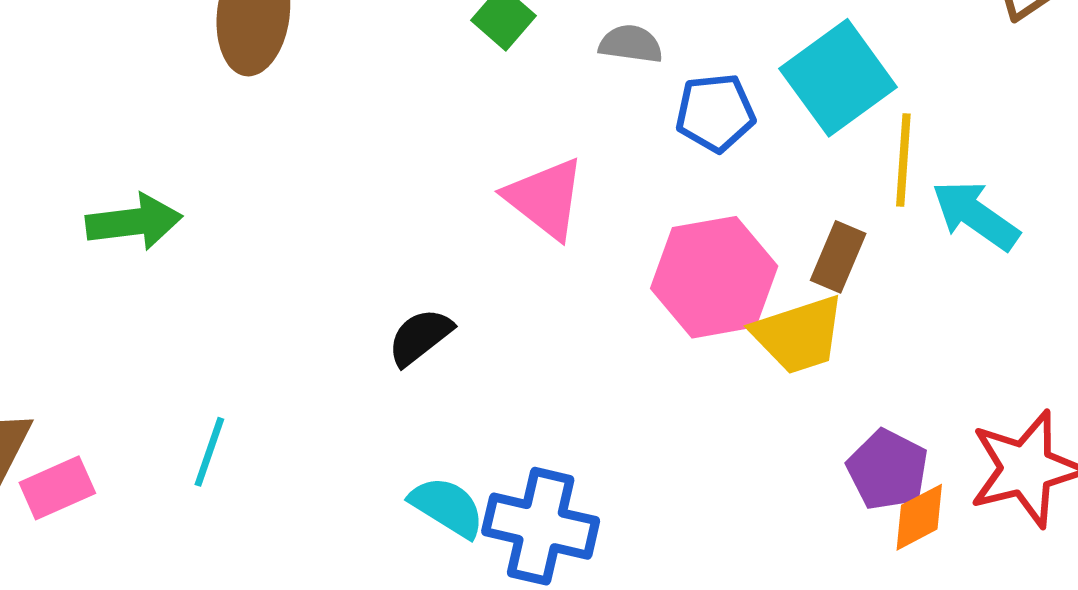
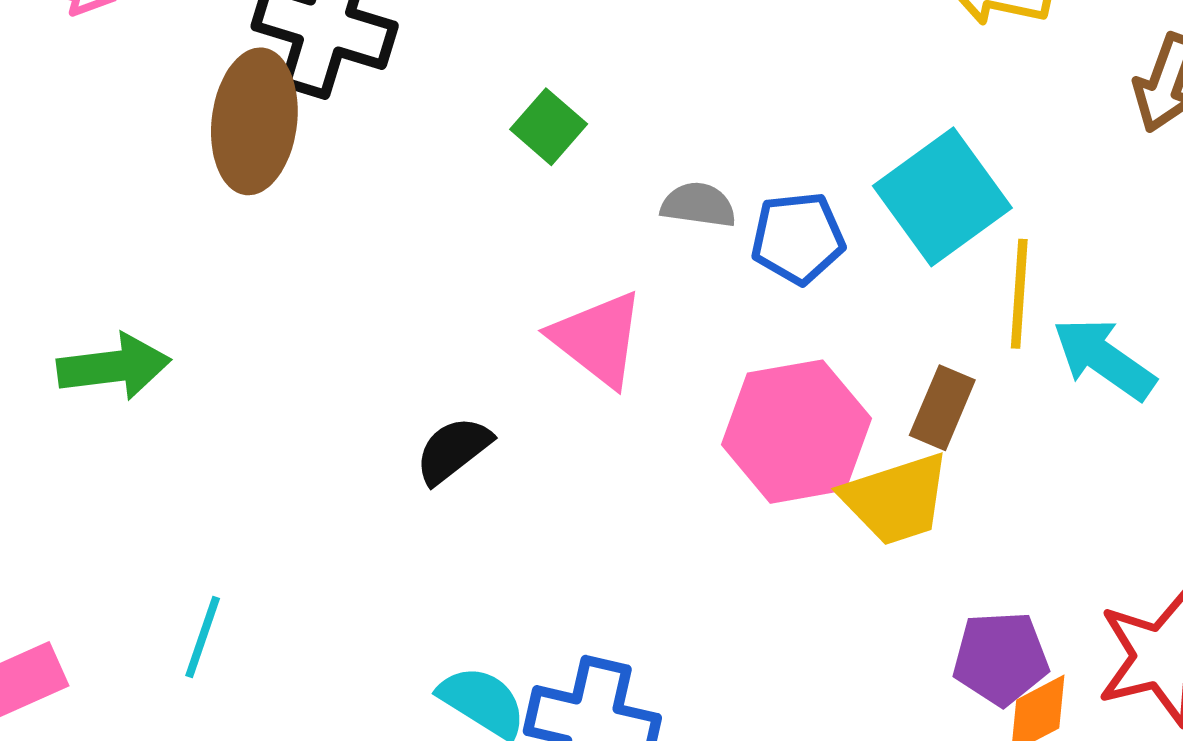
gray semicircle: (631, 44) -> (698, 205), moved
black semicircle: (420, 337) -> (453, 450), moved
purple pentagon: (888, 470) -> (1001, 658), turned -30

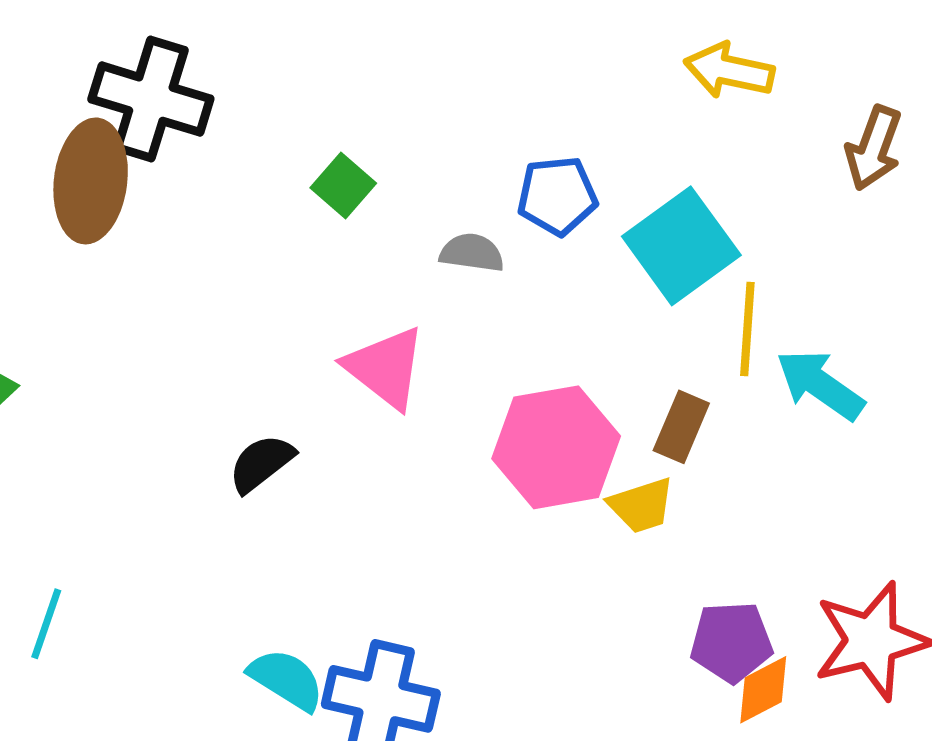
blue pentagon: (798, 238) -> (557, 196), moved
yellow trapezoid: (896, 499) -> (641, 505), size x0.7

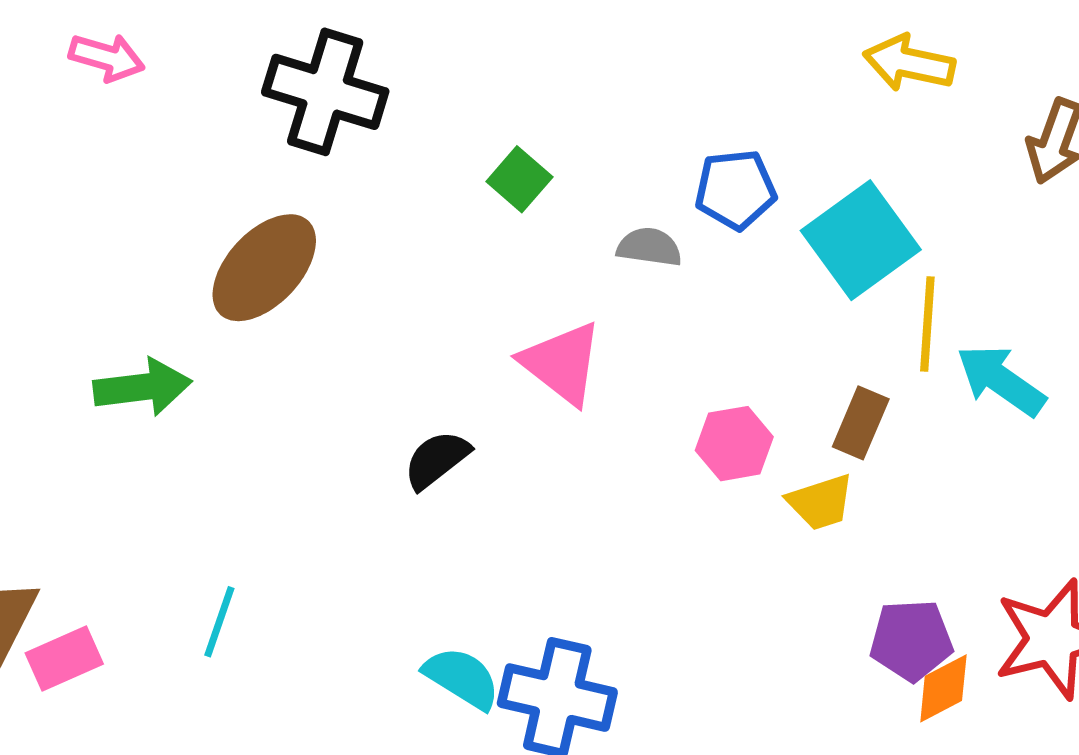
brown ellipse: (91, 181) -> (264, 268), moved, turned 36
pink hexagon: (556, 447) -> (734, 444), size x0.6

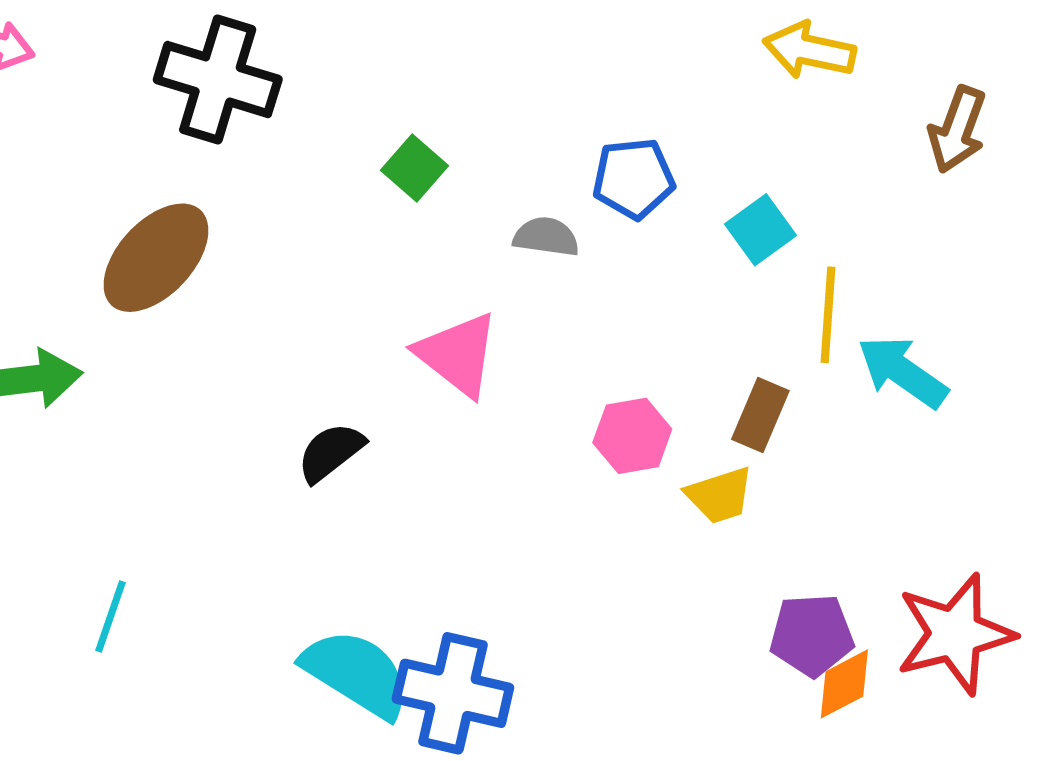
cyan square: (861, 240) -> (760, 230), size x0.6
cyan semicircle: (462, 678) -> (356, 673), size x1.4

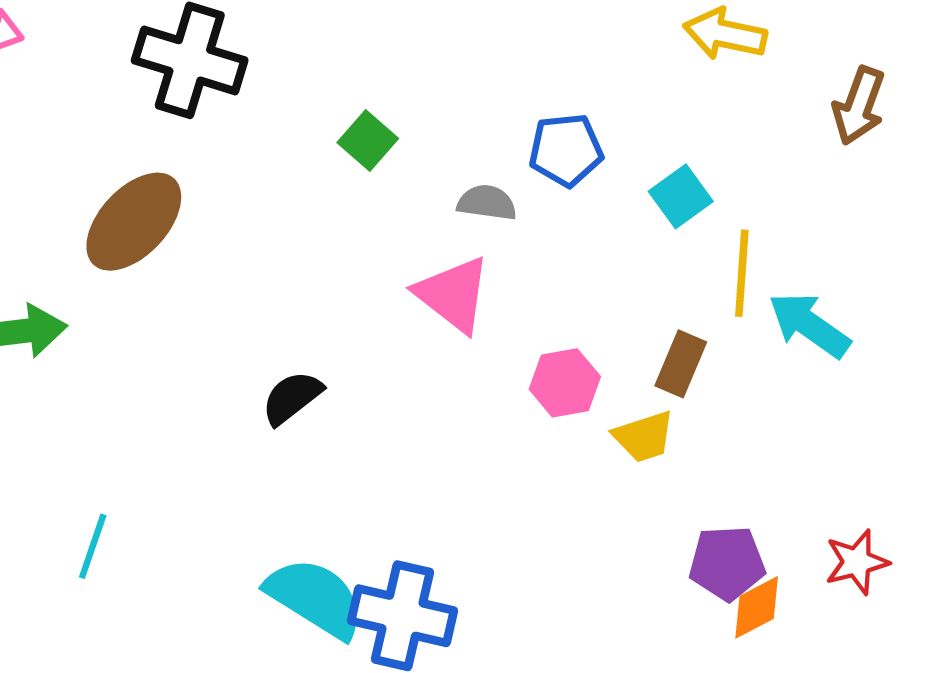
pink triangle: (458, 354) -> (453, 294), moved
red star: (955, 634) -> (857, 562), size x0.6

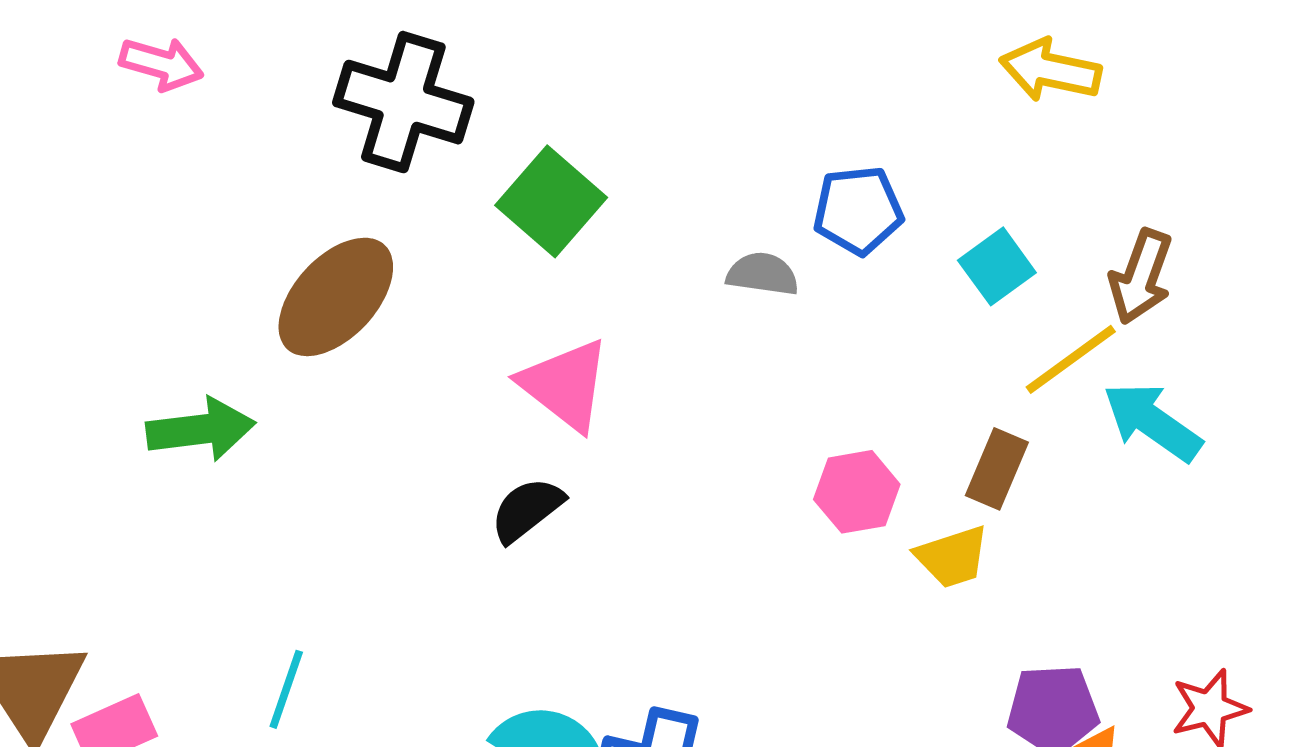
brown arrow: (859, 106) -> (1141, 277), moved
green square: (368, 140) -> (551, 201), moved, size x1.5
yellow line: (742, 273) -> (1071, 359), turned 50
pink triangle: (453, 294) -> (565, 385), moved

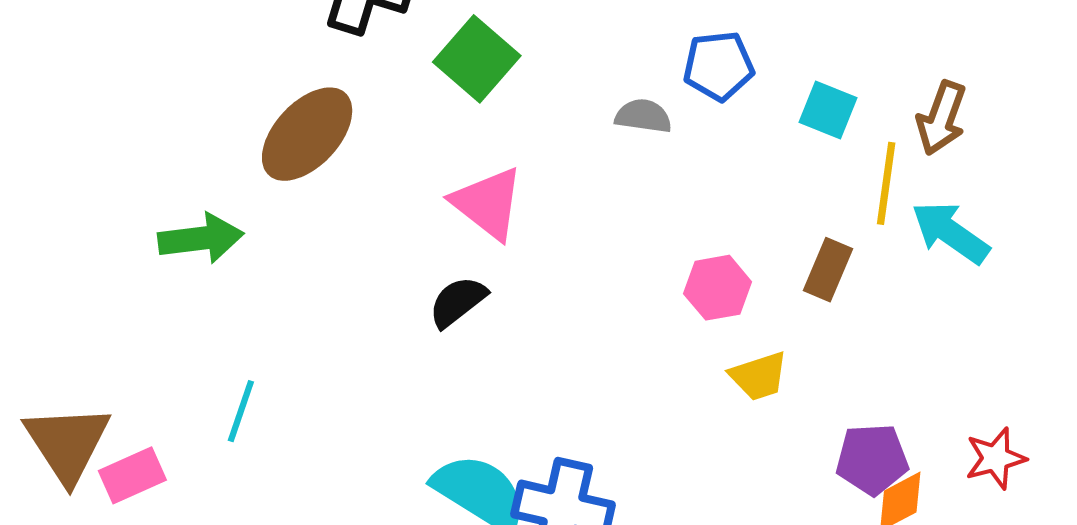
cyan square: (997, 266) -> (828, 110), turned -32
yellow line: (1071, 359) -> (886, 183), turned -46
yellow trapezoid: (952, 557) -> (759, 376), moved
cyan line: (286, 689) -> (241, 411), moved

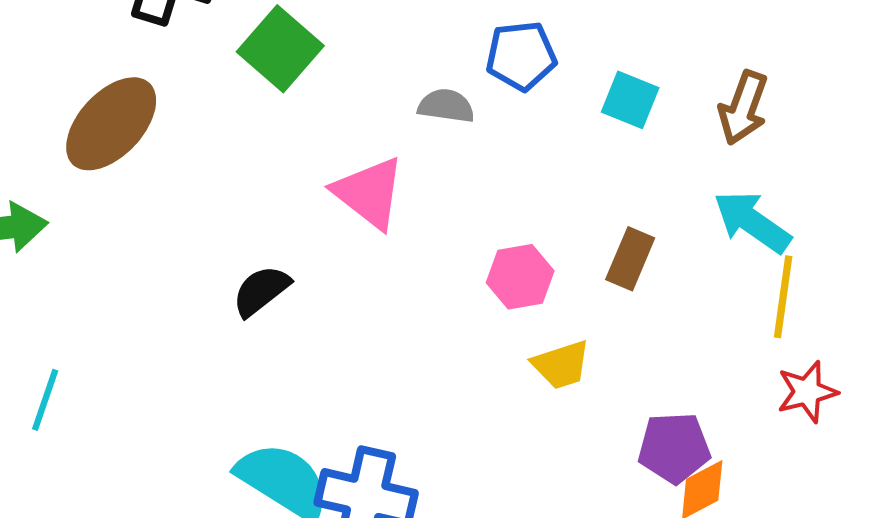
yellow line: (886, 183) -> (783, 297), moved
pink triangle: (488, 203) -> (369, 193), moved
red star: (996, 458) -> (807, 392), moved

